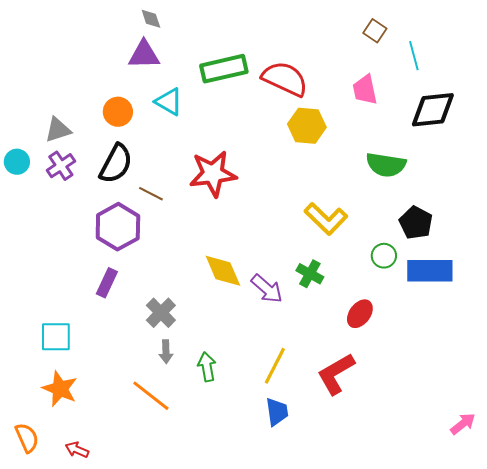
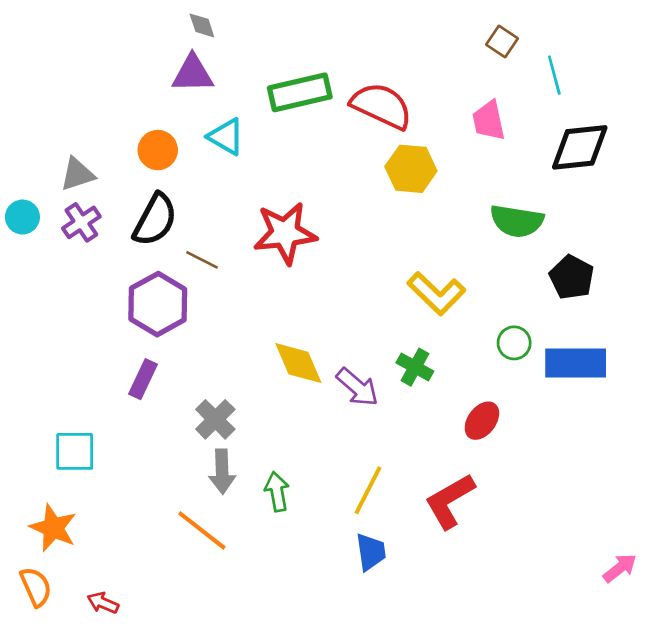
black pentagon: (416, 223) -> (572, 277), moved
gray arrow: (166, 352) -> (222, 472), size x1.4
orange star: (60, 389) -> (53, 528), moved

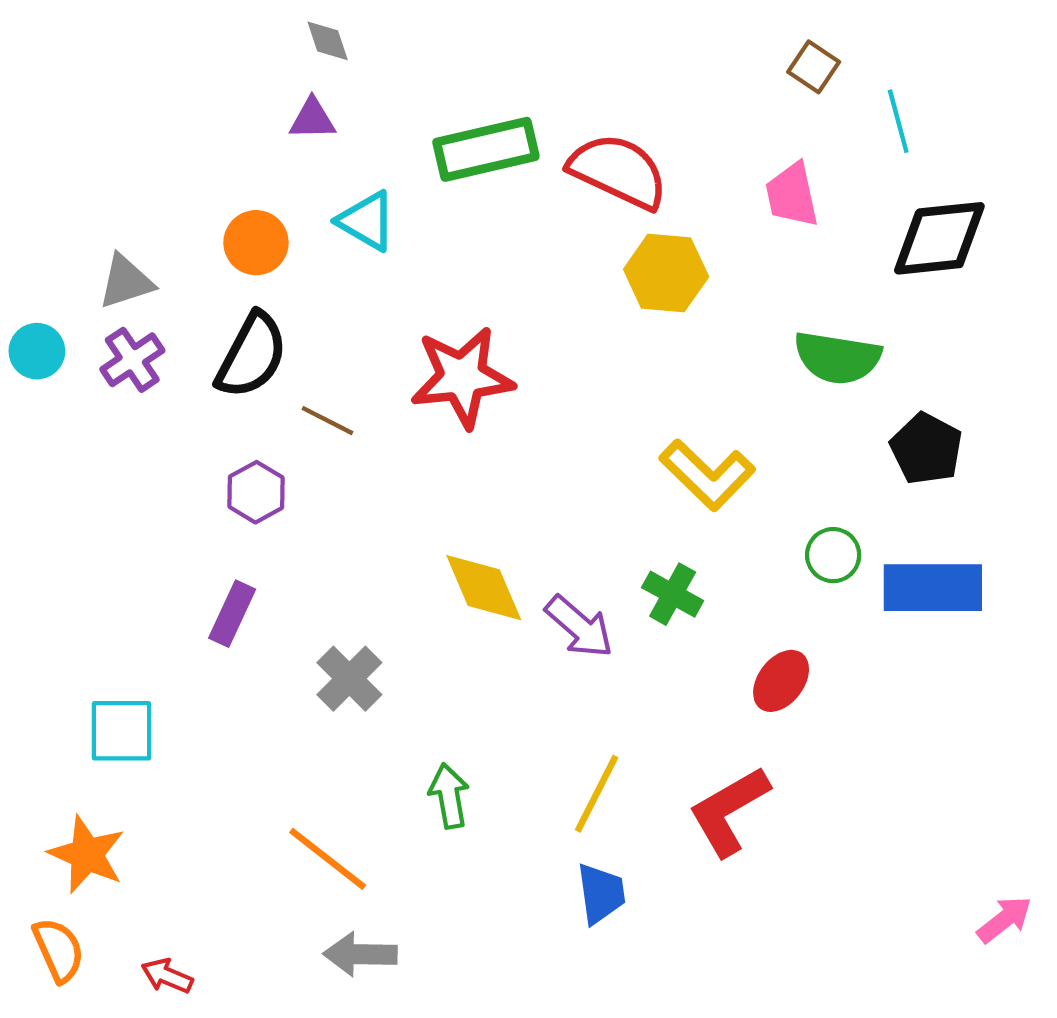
purple triangle: (193, 74) -> (312, 119), size x0.7
purple hexagon: (158, 304) -> (256, 492), size x0.6
gray arrow: (222, 472) -> (360, 954), moved, turned 93

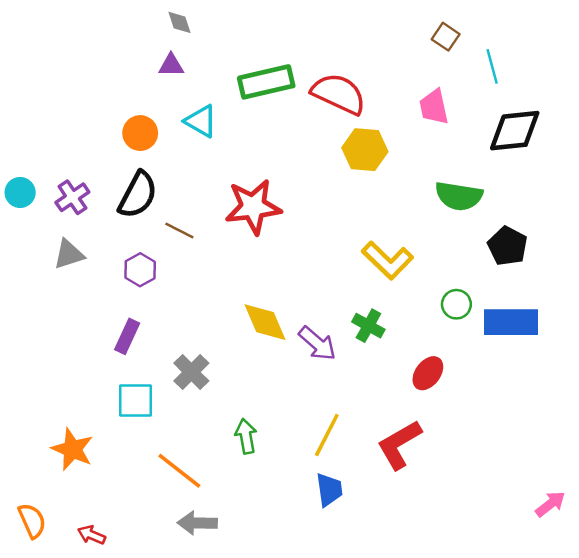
gray triangle: (126, 282) -> (69, 254), moved
cyan square: (122, 731) -> (135, 401), moved
orange star: (87, 854) -> (72, 449), moved

